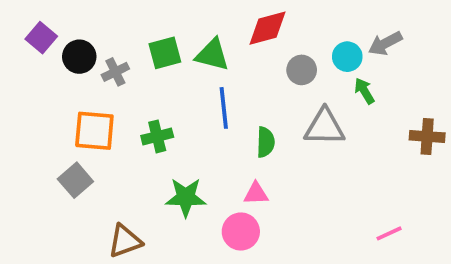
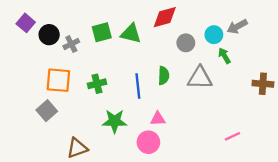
blue line: (224, 108) -> (138, 86), moved
green semicircle: (266, 142) -> (164, 76), moved
pink line: (389, 233) -> (233, 136), moved

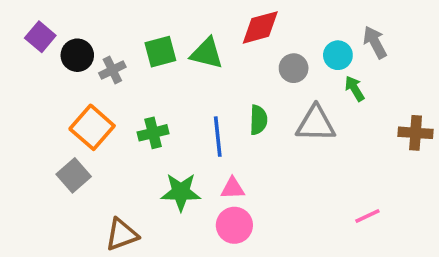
gray arrow: (237, 26) -> (375, 42), turned 90
orange square: (58, 80) -> (92, 127), turned 36
pink triangle: (158, 119) -> (233, 188), moved

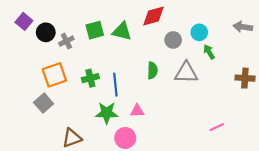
gray arrow: (375, 42) -> (243, 27), moved, turned -54
orange square: (92, 127) -> (54, 75), turned 30
blue line: (218, 137) -> (115, 85), moved
pink circle: (234, 225) -> (125, 138), moved

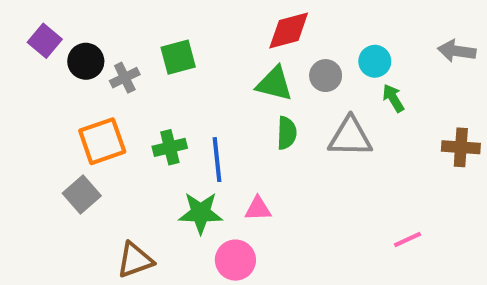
green triangle: (122, 31) -> (274, 84), moved

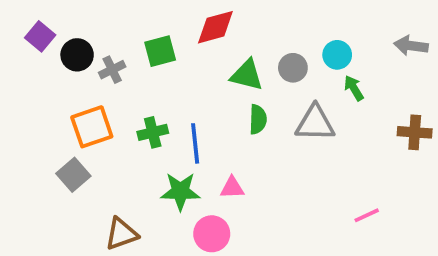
red diamond: (289, 31) -> (215, 27), moved

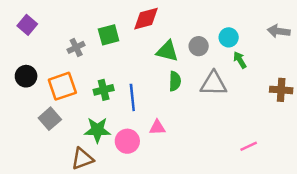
black circle: (77, 55) -> (26, 76), moved
green star: (180, 191) -> (97, 130), moved
pink circle: (212, 234) -> (127, 141), moved

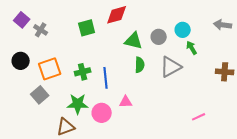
gray cross: (76, 47) -> (41, 30), moved, turned -32
gray triangle: (214, 84) -> (171, 67), turned -30

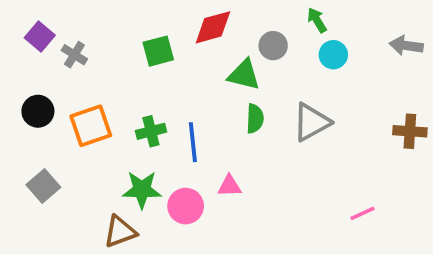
gray circle: (159, 37) -> (273, 46), moved
green arrow: (192, 48) -> (317, 20), moved
gray square: (40, 95) -> (43, 186), moved

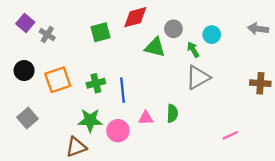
green arrow: (317, 20) -> (193, 50), moved
green semicircle: (255, 119) -> (172, 113), moved

